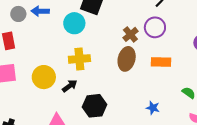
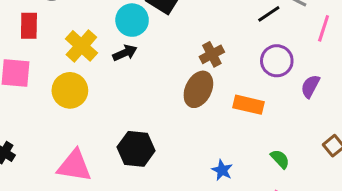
purple circle: (155, 27) -> (277, 61), moved
yellow cross: (79, 59) -> (81, 46), moved, turned 35
black arrow: (70, 86) -> (125, 53), moved

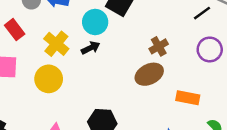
red rectangle: (29, 26) -> (15, 30), turned -36
brown ellipse: (198, 89) -> (149, 74), turned 40
orange rectangle: (248, 105) -> (188, 98), moved

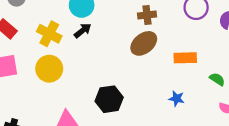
brown cross: (159, 46) -> (147, 15), turned 36

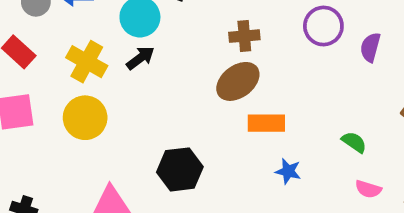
orange rectangle: (185, 58) -> (266, 123), moved

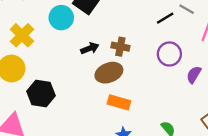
black arrow: (140, 58) -> (90, 48), moved
black hexagon: (180, 169) -> (41, 93), moved

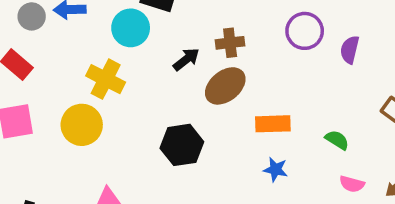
yellow cross: (22, 35) -> (106, 79), moved
black hexagon: (41, 93) -> (182, 145), moved
orange rectangle: (119, 102) -> (273, 124), moved

